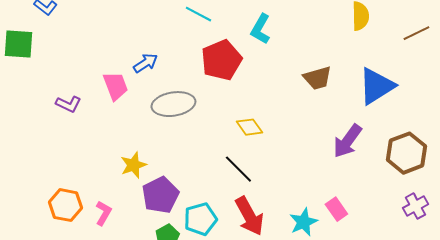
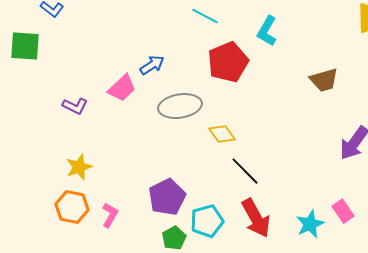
pink trapezoid: (115, 86) -> (122, 88), turned 68
yellow diamond: (249, 127) -> (222, 134), moved
yellow star: (133, 165) -> (79, 167), moved

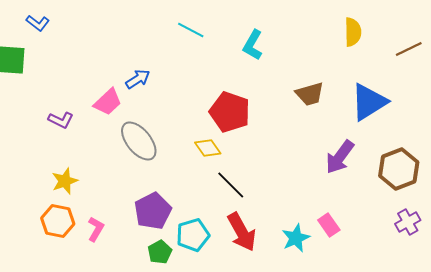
red pentagon: (228, 62) -> (230, 112), moved, turned -30
gray ellipse: (180, 106) -> (139, 141), moved, turned 60

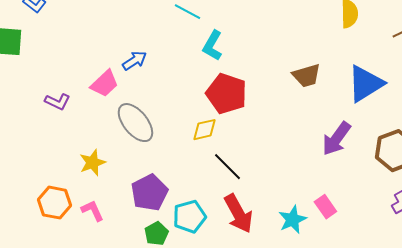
cyan L-shape: (253, 45) -> (212, 46), moved
yellow diamond: (208, 148) -> (204, 130), turned -68
yellow star: (65, 181) -> (92, 163), moved
pink L-shape: (96, 229) -> (92, 211), turned -55

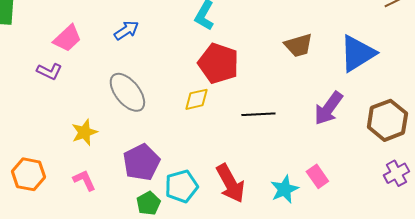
pink trapezoid: (104, 84) -> (67, 38), moved
black line: (227, 167) -> (258, 114), moved, turned -48
orange hexagon: (54, 203) -> (28, 174), moved

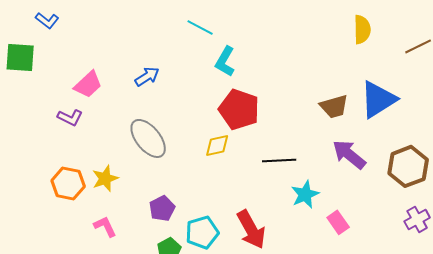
brown trapezoid: (298, 45) -> (334, 106), moved
purple arrow: (328, 108) -> (349, 154), turned 93
purple pentagon: (141, 162) -> (162, 208), size x0.7
orange hexagon: (28, 174) -> (68, 183), moved
cyan star: (284, 189) -> (305, 194), moved

